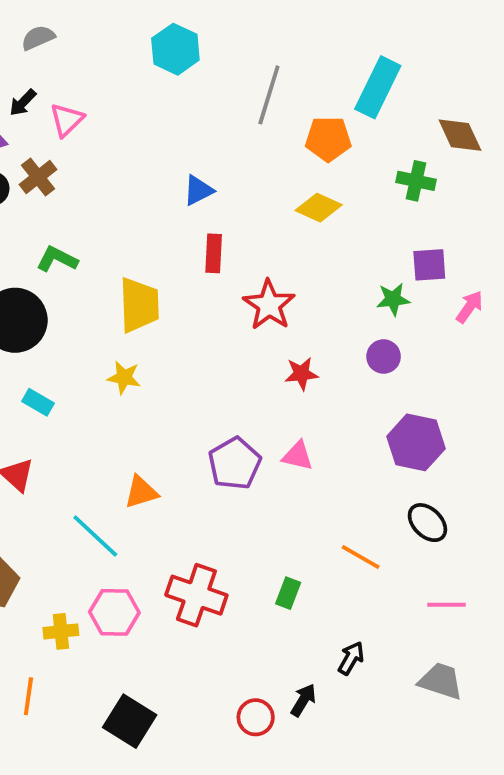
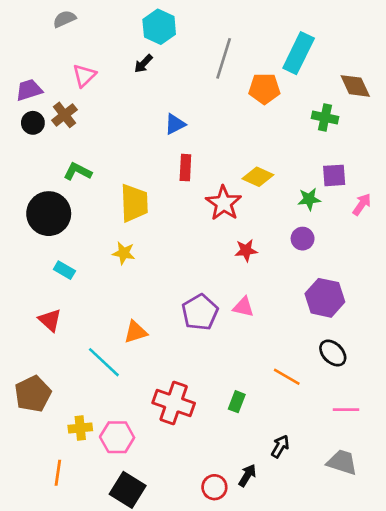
black arrow: (23, 103) -> (143, 64), moved
yellow diamond: (319, 208) -> (258, 177), moved
pink hexagon: (114, 612) -> (117, 437), moved

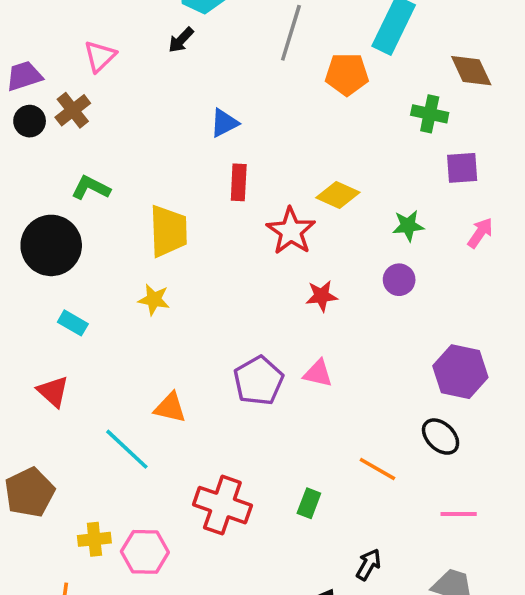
purple square: (334, 175) -> (462, 168), moved
purple hexagon: (325, 298) -> (460, 372), moved
orange triangle: (135, 332) -> (170, 408), turned 30

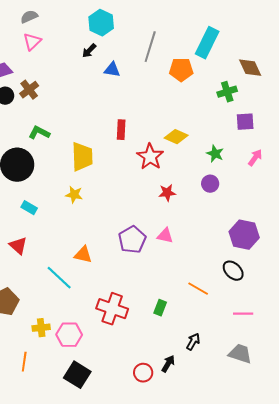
pink triangle: (100, 56) -> (32, 42), moved
green cross: (430, 114) -> (227, 92), turned -30
blue triangle: (224, 123) -> (112, 70), moved, turned 36
green star: (408, 226) -> (215, 154), turned 30

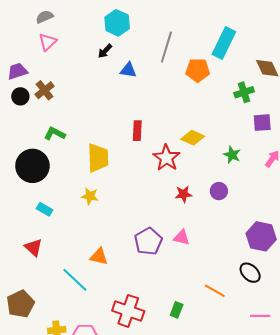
purple circle: (210, 184) -> (219, 191), moved

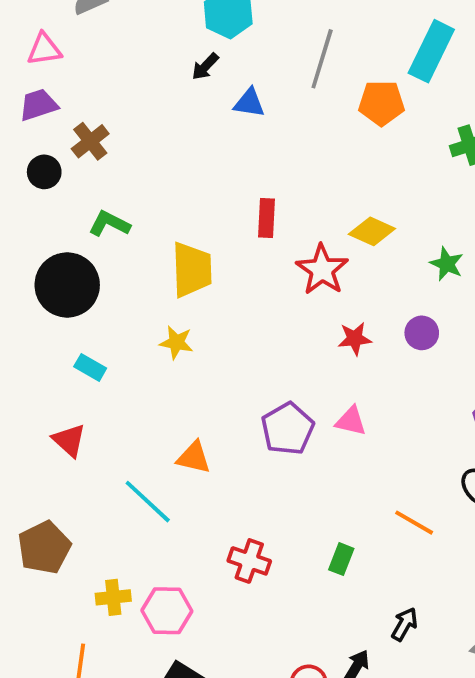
pink triangle: (48, 42) -> (44, 49), moved, turned 36
black circle: (20, 96) -> (44, 172), moved
red cross: (128, 311) -> (249, 561), size x0.7

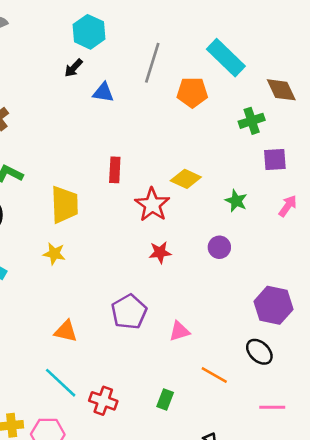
cyan rectangle: (431, 51) -> (226, 58), turned -72
red star: (355, 339) -> (160, 252), moved
pink triangle: (351, 421) -> (179, 331), moved, turned -30
cyan line: (148, 502) -> (61, 383), moved

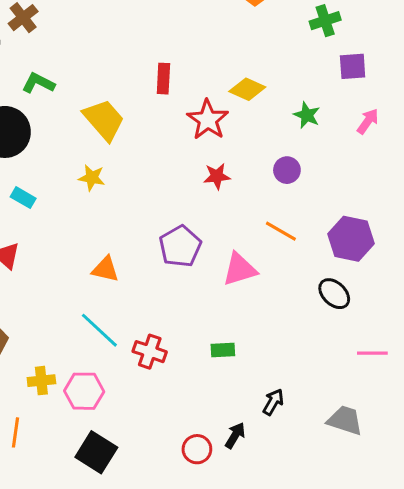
yellow trapezoid: (65, 205) -> (104, 120), turned -39
pink triangle: (179, 331) -> (240, 269), size x1.4
orange line: (214, 375) -> (281, 231), moved
green rectangle: (165, 399) -> (223, 350), turned 66
pink line: (272, 407) -> (372, 353), moved

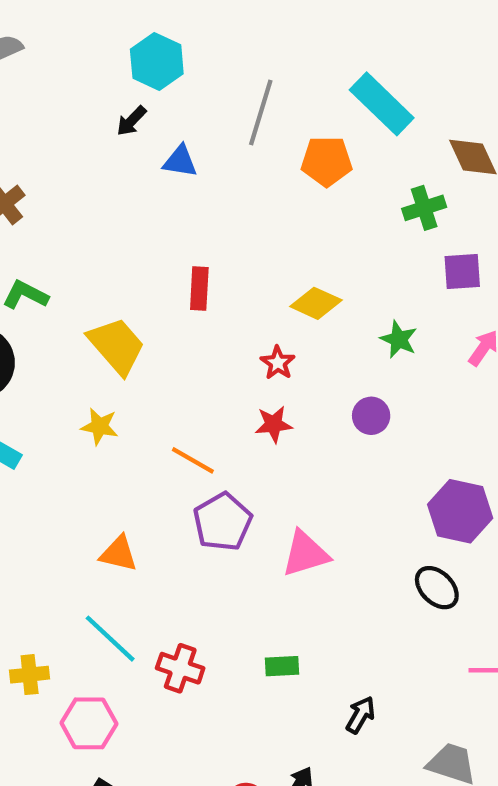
red star: (208, 120) -> (278, 363), moved, size x0.6
orange line: (281, 231) -> (193, 460), moved
yellow cross: (41, 381) -> (30, 675), moved
black arrow: (273, 402) -> (360, 715), moved

